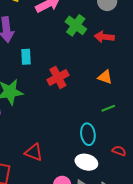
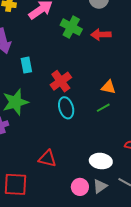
orange triangle: (105, 77) -> (108, 87), moved
green line: (108, 108) -> (103, 108), moved
cyan ellipse: (88, 134) -> (66, 108), moved

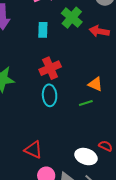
cyan rectangle: (26, 65) -> (43, 30), moved
red triangle: (47, 159) -> (33, 150), moved
white ellipse: (101, 161) -> (86, 157), moved

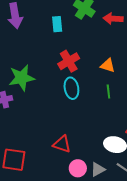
orange triangle: (95, 84) -> (108, 66), moved
green line: (86, 103) -> (108, 92), turned -72

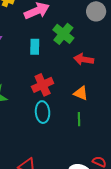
red arrow: (113, 19) -> (84, 59), moved

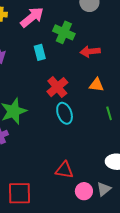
green line: (79, 119) -> (109, 113), moved

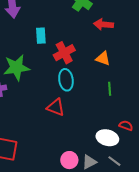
cyan rectangle: (40, 52) -> (41, 36), moved
red triangle: (64, 170) -> (56, 107), moved

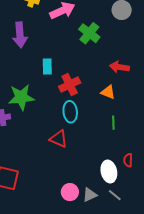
red arrow: (104, 24) -> (119, 67), moved
red semicircle: (126, 126) -> (128, 160), turned -112
white ellipse: (107, 138) -> (109, 172), turned 60

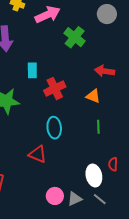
cyan ellipse: (70, 112) -> (54, 128), moved
red triangle: (59, 139) -> (38, 154), moved

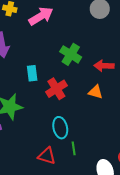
green cross: (75, 37) -> (71, 54), moved
green line: (98, 127) -> (74, 148), moved

